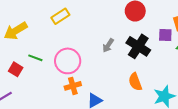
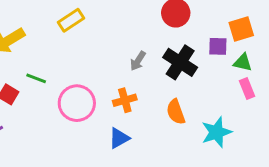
pink circle: (68, 61) -> (77, 103), moved
orange cross: (73, 86) -> (125, 100), moved

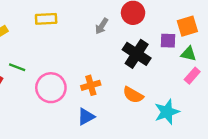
yellow rectangle: (71, 20) -> (46, 19), turned 30
gray arrow: (138, 61) -> (102, 26), moved
pink rectangle: (247, 89) -> (192, 76), turned 63
orange semicircle: (176, 112) -> (133, 95), turned -40

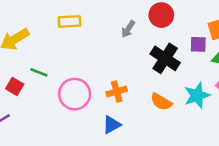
cyan star: (167, 112) -> (197, 95), moved

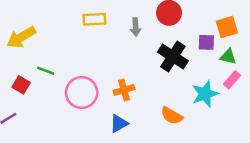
yellow rectangle: (69, 21) -> (94, 19), moved
gray arrow: (128, 29) -> (136, 27), turned -36
orange semicircle: (161, 102) -> (172, 116), moved

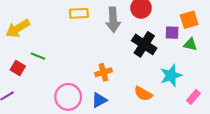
gray arrow: (136, 27) -> (113, 20), size x1.6
pink rectangle: (232, 80) -> (193, 97), moved
pink circle: (82, 93) -> (68, 97), moved

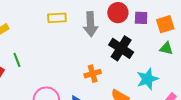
purple square: (172, 33) -> (141, 18), moved
green line: (38, 56) -> (17, 60), turned 48
orange cross: (103, 72) -> (93, 74), moved

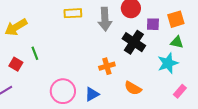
purple square: (141, 18) -> (153, 24), moved
cyan star: (147, 79) -> (168, 63), moved

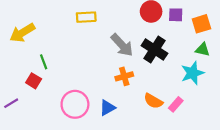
gray arrow: (105, 19) -> (122, 45), moved, turned -40
purple square: (153, 24) -> (176, 15), moved
red square: (16, 64) -> (34, 81), moved
pink rectangle: (180, 91) -> (176, 104), moved

